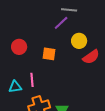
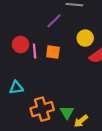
purple line: (61, 23) -> (54, 21), moved
pink line: (32, 80) -> (35, 51), moved

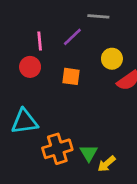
pink line: (35, 51) -> (40, 41), moved
cyan triangle: (16, 88) -> (25, 121), size x1.5

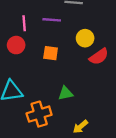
purple line: (72, 37) -> (52, 20), turned 48
green triangle: (89, 153) -> (66, 93), moved, turned 49

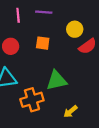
red circle: (16, 45) -> (11, 46), moved
green triangle: (66, 93) -> (57, 81), size x1.5

